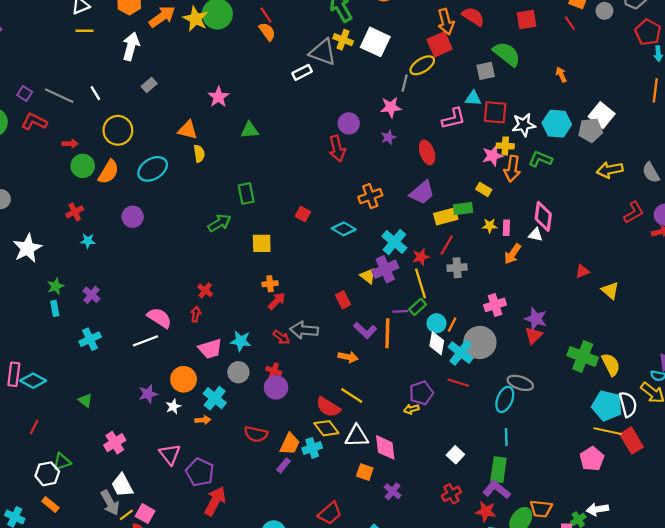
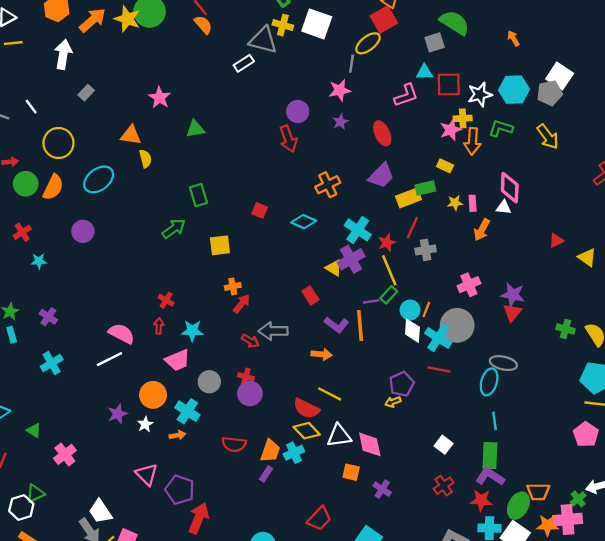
yellow arrow: (610, 170) -> (548, 137), moved, turned -110
cyan star: (241, 341) -> (192, 331), moved
green cross: (583, 356) -> (565, 329), size x0.6
green triangle: (85, 400) -> (34, 430), moved
pink cross: (115, 443) -> (65, 454), moved

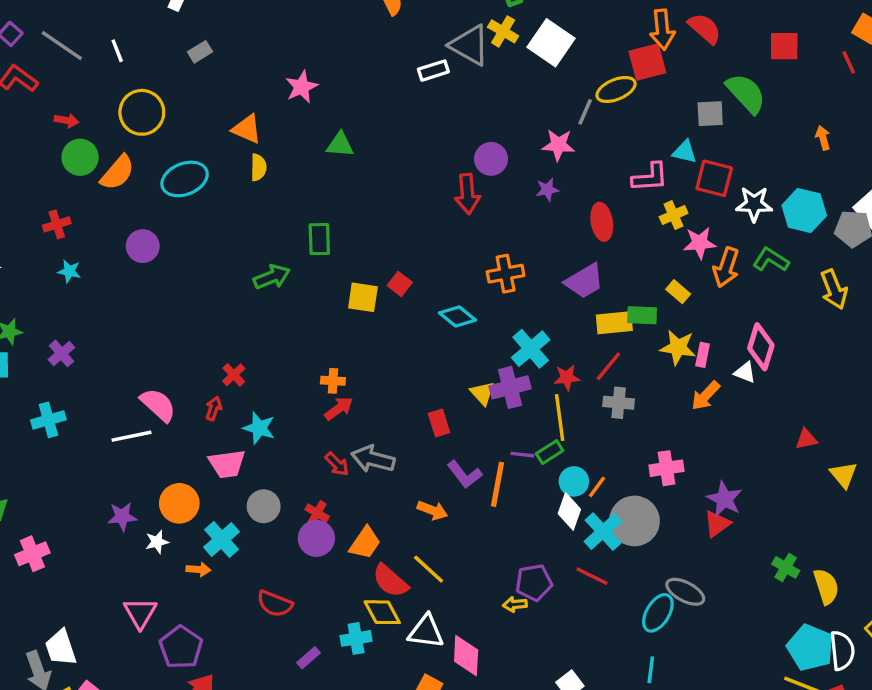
yellow cross: (463, 118) -> (674, 215), moved, turned -36
yellow star: (455, 203) -> (678, 347), size x1.5
yellow square: (220, 245) -> (363, 297), moved
orange trapezoid: (270, 451) -> (365, 543), moved

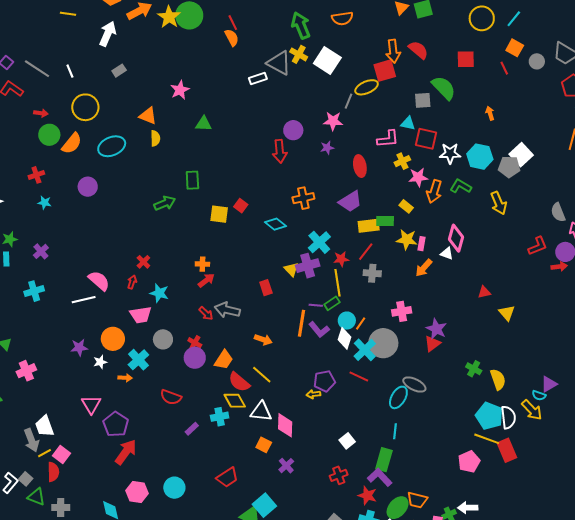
purple L-shape: (465, 474) -> (319, 330), moved

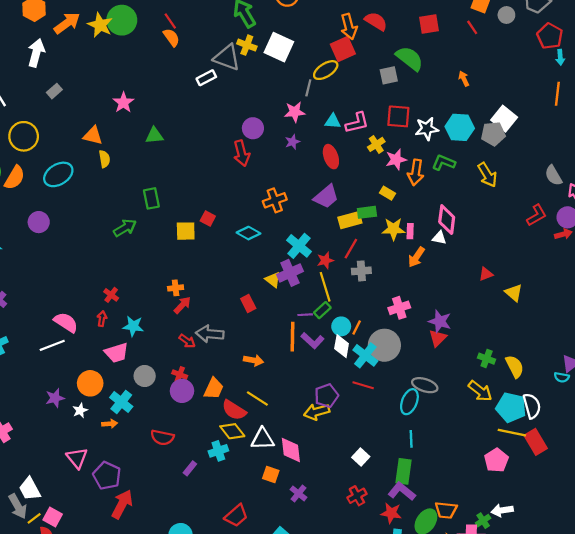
cyan triangle: (408, 123) -> (333, 121), moved
yellow arrow: (313, 394) -> (317, 412), size x1.6
yellow arrow: (532, 410) -> (480, 391), moved

